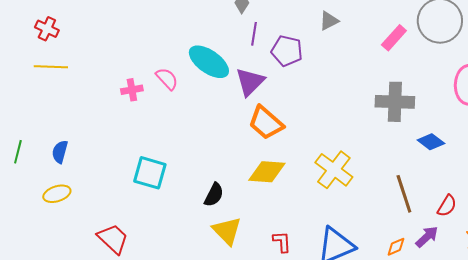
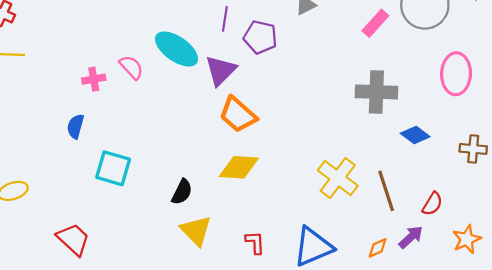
blue semicircle: (60, 152) -> (75, 126), moved
yellow cross: (334, 170) -> (338, 178), moved

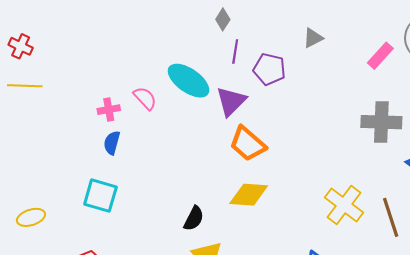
blue semicircle: (75, 126) -> (112, 143), moved
cyan square: (113, 168) -> (100, 196), moved

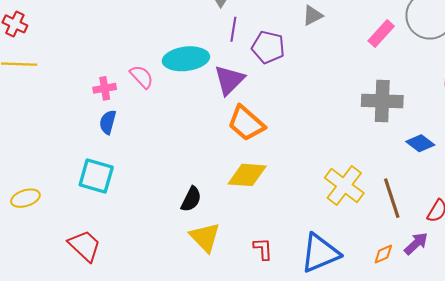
cyan ellipse: (189, 81) -> (186, 59), turned -42

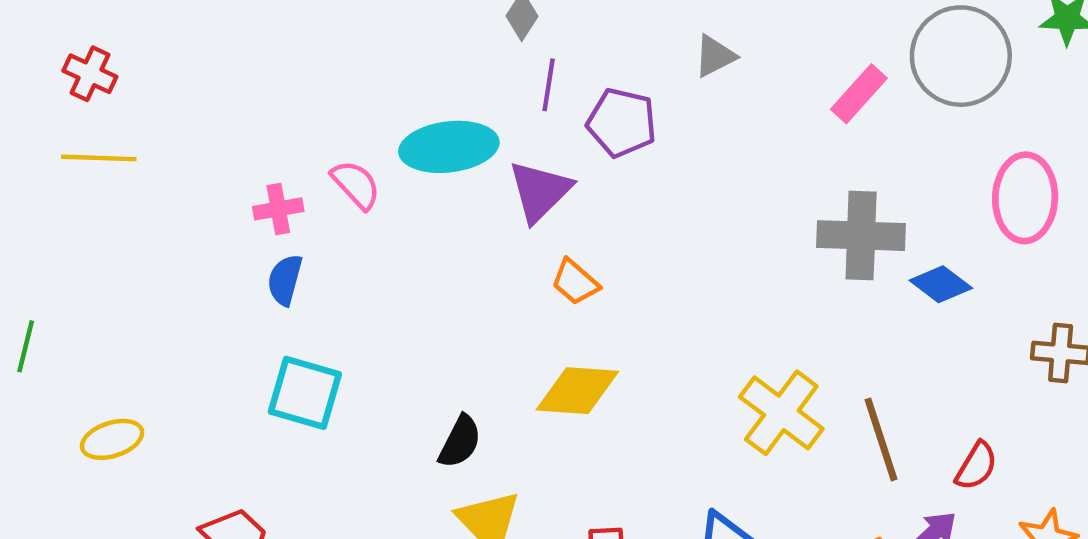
orange trapezoid: (246, 123) -> (575, 282), size x0.6
blue diamond: (420, 143) -> (941, 284), moved
cyan square: (96, 176) -> (305, 393), moved

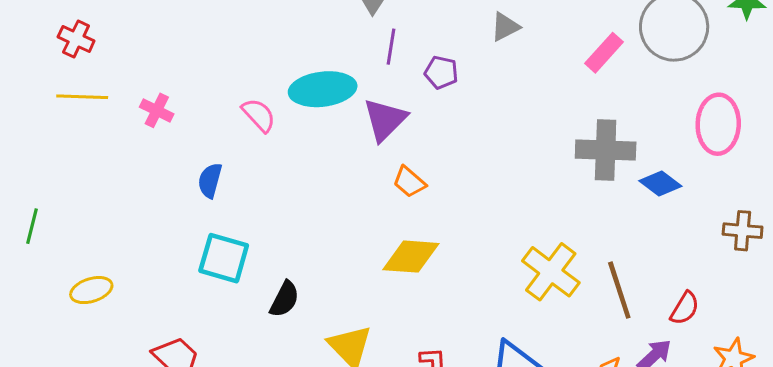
purple pentagon: (622, 123) -> (441, 72), size x0.7
pink cross: (278, 209) -> (157, 110), moved, turned 36
black semicircle: (460, 442) -> (285, 299), moved

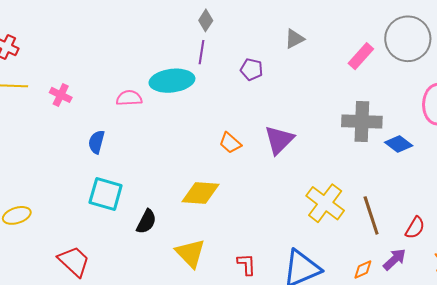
purple line: (391, 47) -> (202, 52), moved
pink semicircle: (259, 115) -> (129, 98), turned -50
purple triangle: (385, 120) -> (279, 140), moved
yellow diamond: (411, 257) -> (201, 193), moved

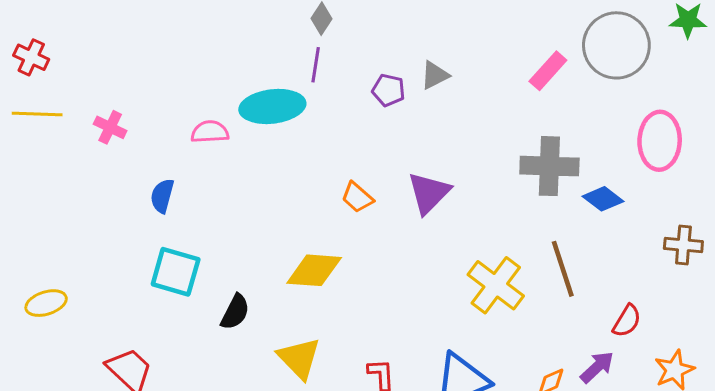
gray triangle: (294, 39) -> (435, 75), moved
brown line: (371, 215) -> (563, 269), moved

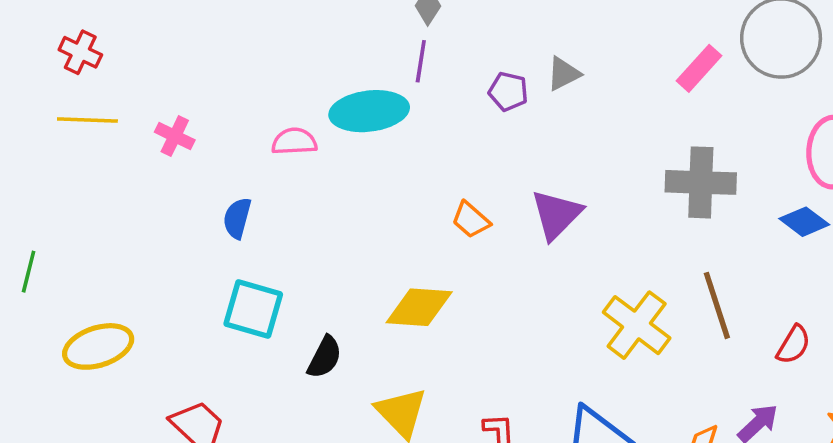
blue diamond: (603, 199) -> (804, 222), moved
yellow ellipse: (46, 303) -> (98, 346), size x1.4
red semicircle: (627, 321) -> (794, 345), moved

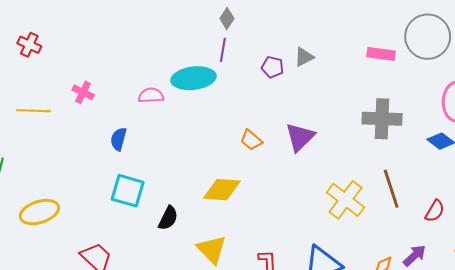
pink rectangle: (699, 68) -> (381, 54), turned 56
yellow line: (87, 120) -> (33, 111), moved

